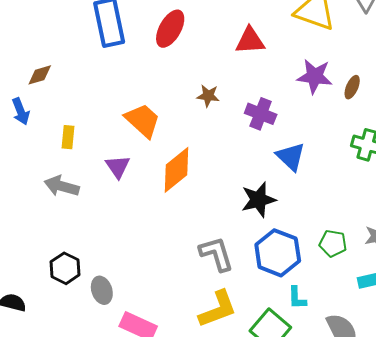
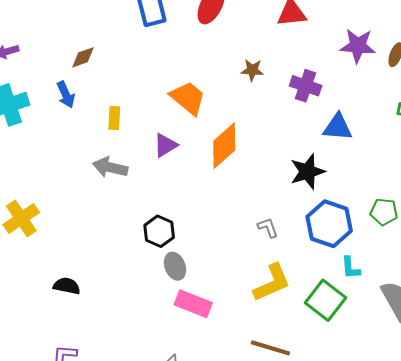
blue triangle: (291, 157) -> (338, 127), turned -36
purple triangle: (118, 167) -> (165, 145), turned 36
gray L-shape: (216, 254) -> (268, 228), size x0.6
black hexagon: (65, 268) -> (159, 231), moved
gray ellipse: (102, 290) -> (175, 266), moved

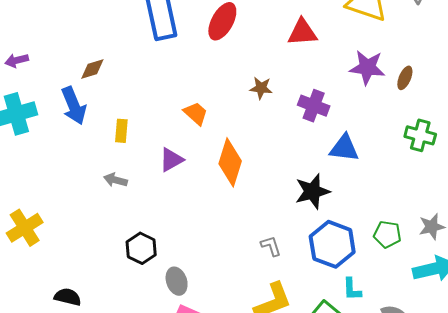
blue arrow: (66, 95) -> (74, 106), size x1.4
orange trapezoid: (188, 98) -> (196, 113), size x0.7
orange diamond: (224, 146) -> (230, 162), turned -33
gray arrow: (110, 167) -> (115, 180), size x0.7
black hexagon: (159, 231) -> (141, 248), moved

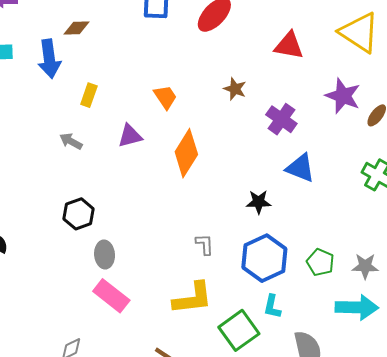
black star: (312, 191) -> (259, 202), size x0.7

